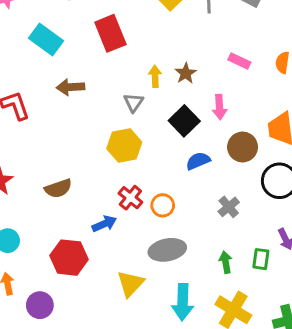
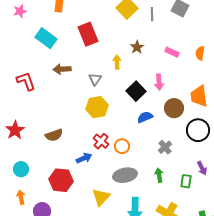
brown star: (186, 73) -> (137, 47), moved
gray triangle: (134, 102) -> (95, 79), moved
green arrow: (226, 262) -> (159, 175), moved

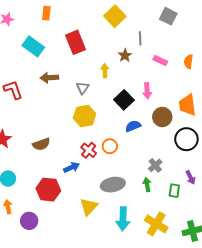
gray line: (152, 14) -> (140, 38), moved
orange circle: (122, 146) -> (110, 146), moved
gray cross: (165, 147) -> (155, 165), moved

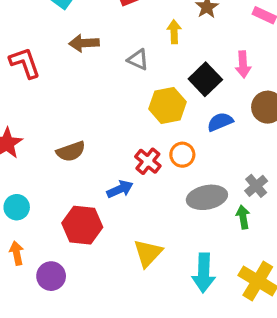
gray triangle: (83, 88) -> (138, 60), turned -40
yellow hexagon: (85, 116) -> (168, 105), moved
gray ellipse: (113, 185) -> (207, 197), moved

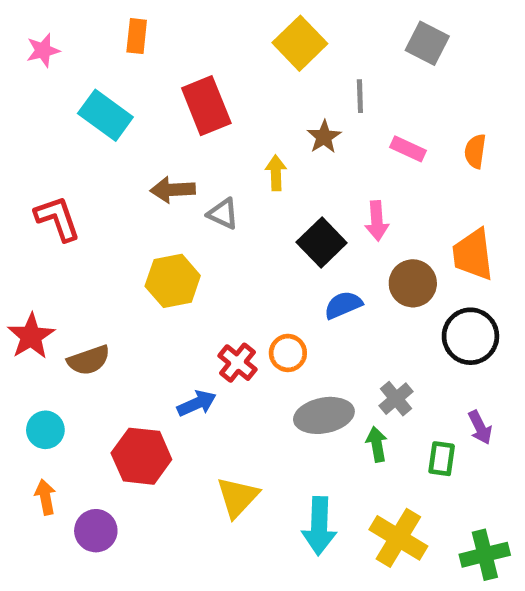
brown arrow: (84, 43) -> (173, 190), moved
yellow hexagon: (168, 105) -> (173, 281), moved
brown semicircle: (71, 151) -> (89, 360), moved

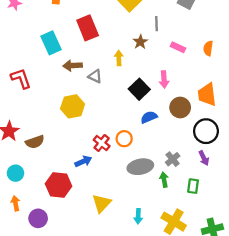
cyan rectangle: (105, 115) -> (51, 43), moved, turned 30
purple arrow: (480, 427) -> (204, 158), moved
cyan arrow: (319, 526) -> (138, 216), size x0.6

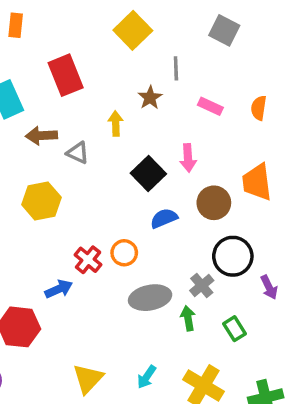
black circle: (206, 131) -> (233, 256), moved
purple arrow: (204, 158) -> (269, 287), moved
green rectangle: (193, 186) -> (235, 329), turned -40
yellow triangle: (102, 203) -> (88, 379), moved
cyan arrow: (138, 216) -> (147, 377), turned 32

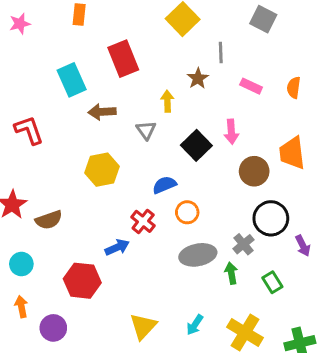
gray triangle: (78, 153) -> (146, 130), moved, turned 30
blue semicircle: (164, 218) -> (164, 185), moved
orange circle: (124, 253) -> (187, 212), moved

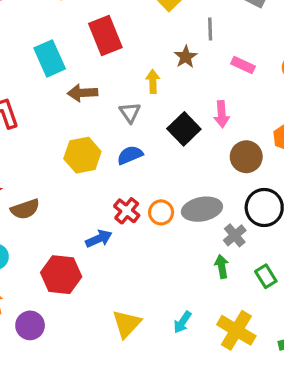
blue semicircle: (164, 185) -> (130, 155), moved
orange circle: (187, 212) -> (161, 212), moved
gray ellipse: (198, 255) -> (202, 209), moved

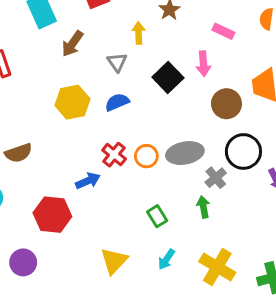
pink rectangle: (243, 65) -> (223, 31), moved
brown arrow: (82, 93) -> (72, 44), turned -52
green rectangle: (266, 276) -> (157, 216), moved

